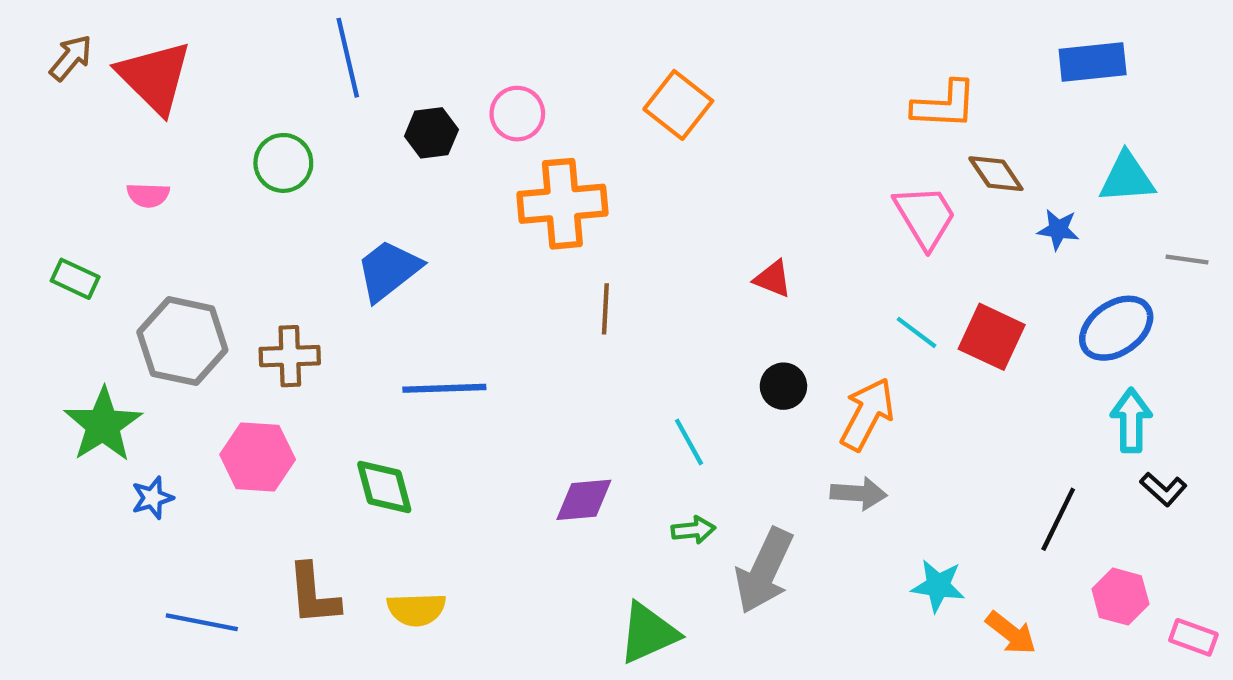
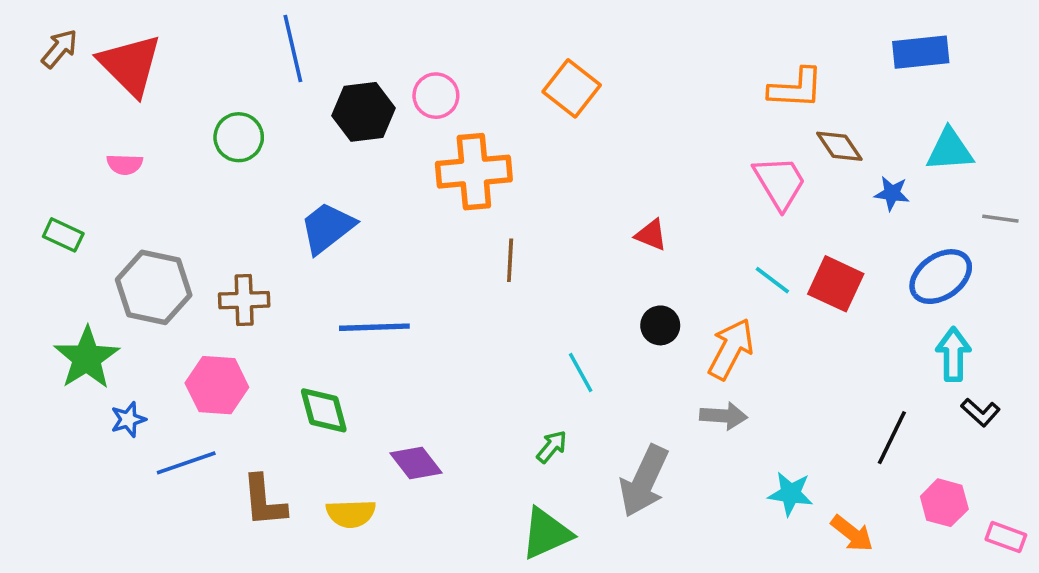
black hexagon: (431, 133) -> (364, 112), size x1.4
purple diamond: (584, 500) -> (416, 463), moved, turned 57
green arrow: (693, 530) -> (552, 447), moved, turned -44
blue line: (202, 622) -> (186, 463), moved, turned -30

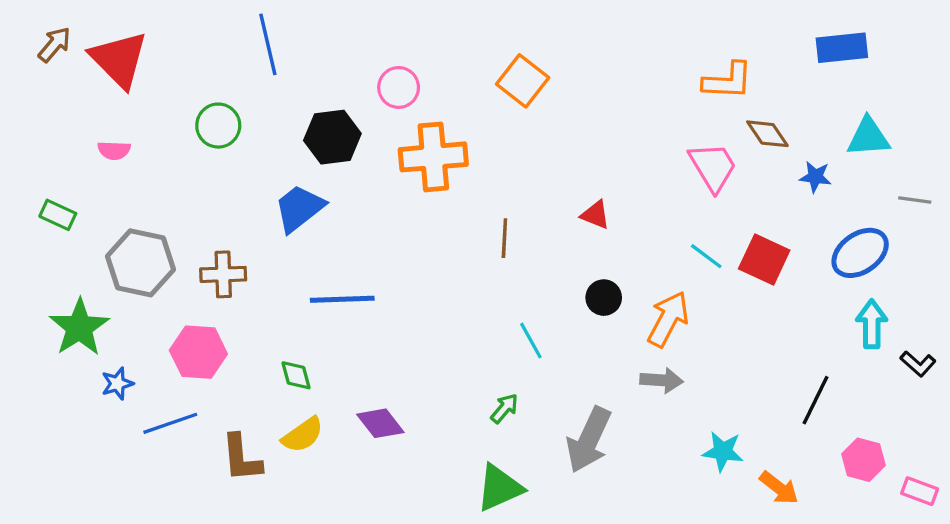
black hexagon: (364, 112) -> (332, 137), moved
brown line: (510, 260) -> (504, 238), moved
green diamond: (324, 410) -> (296, 375), size x0.7
black L-shape: (980, 412) -> (918, 364), moved
yellow semicircle: (351, 514) -> (303, 435), moved, turned -33

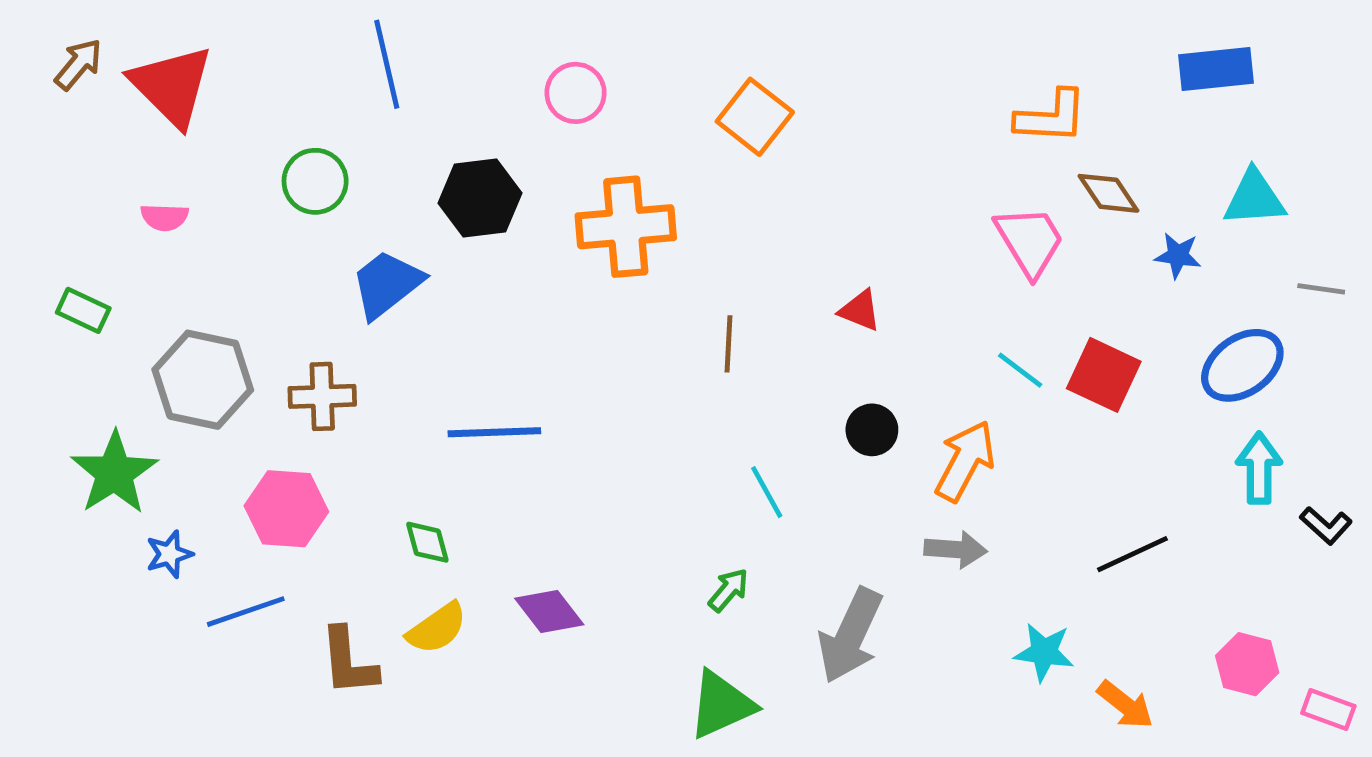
pink circle: (399, 87) -> (576, 93), moved
blue trapezoid: (299, 208) -> (387, 284), moved
black line: (815, 400) -> (1132, 554), moved, turned 39

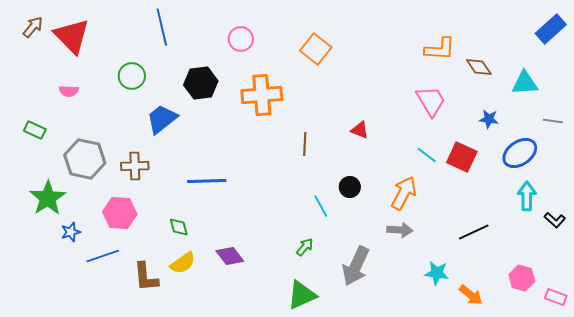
blue rectangle: (1216, 69) -> (551, 29), moved, turned -36
brown diamond: (1109, 193) -> (479, 67), moved
blue star: (1178, 255) -> (489, 119), moved
black circle: (872, 430) -> (350, 187), moved

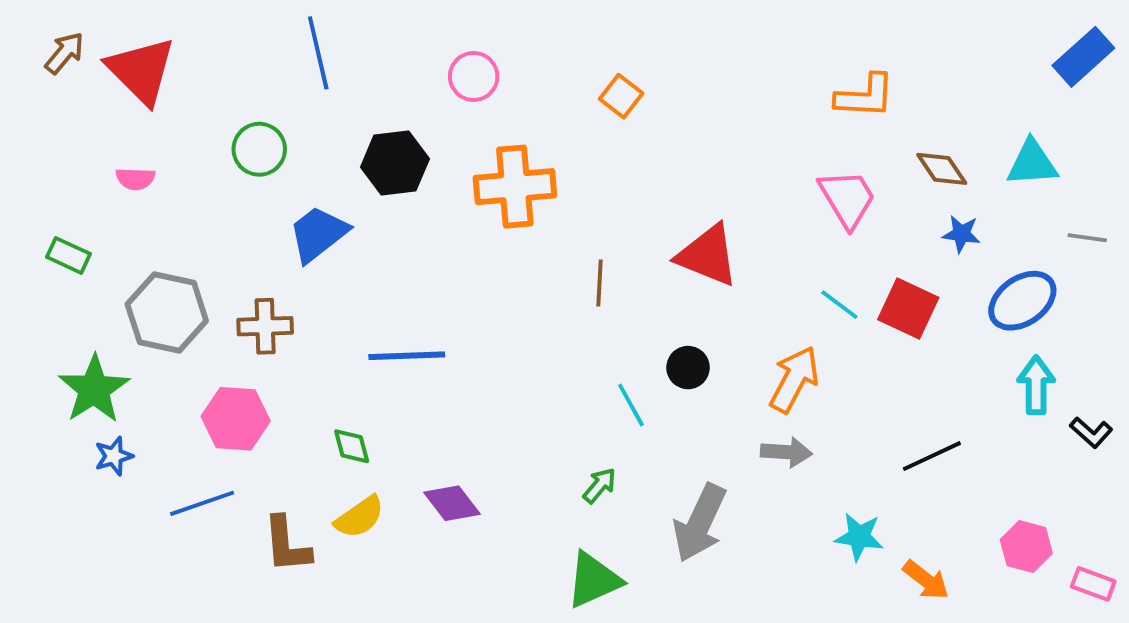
orange square: (316, 49) -> (621, 96), size x0.7
brown diamond: (479, 67) -> (942, 169), moved
red triangle: (360, 130) -> (708, 255), size x1.8
blue star: (71, 232) -> (114, 456), moved

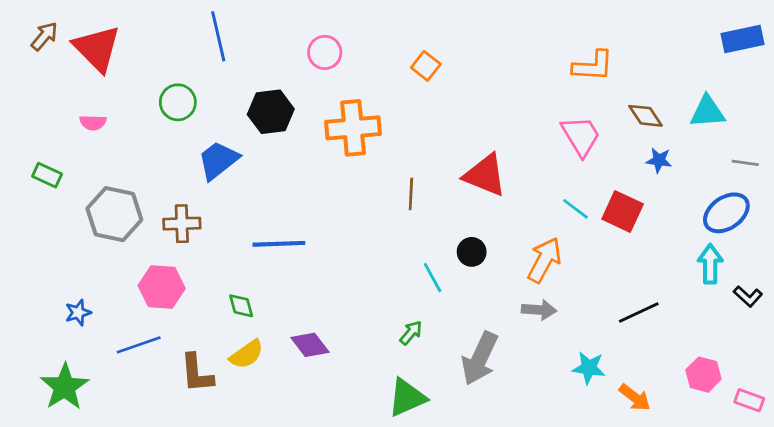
blue rectangle: (1083, 57) -> (743, 39), turned 30
blue ellipse: (1022, 301) -> (726, 213), moved
green star: (94, 389) -> (65, 387), moved

